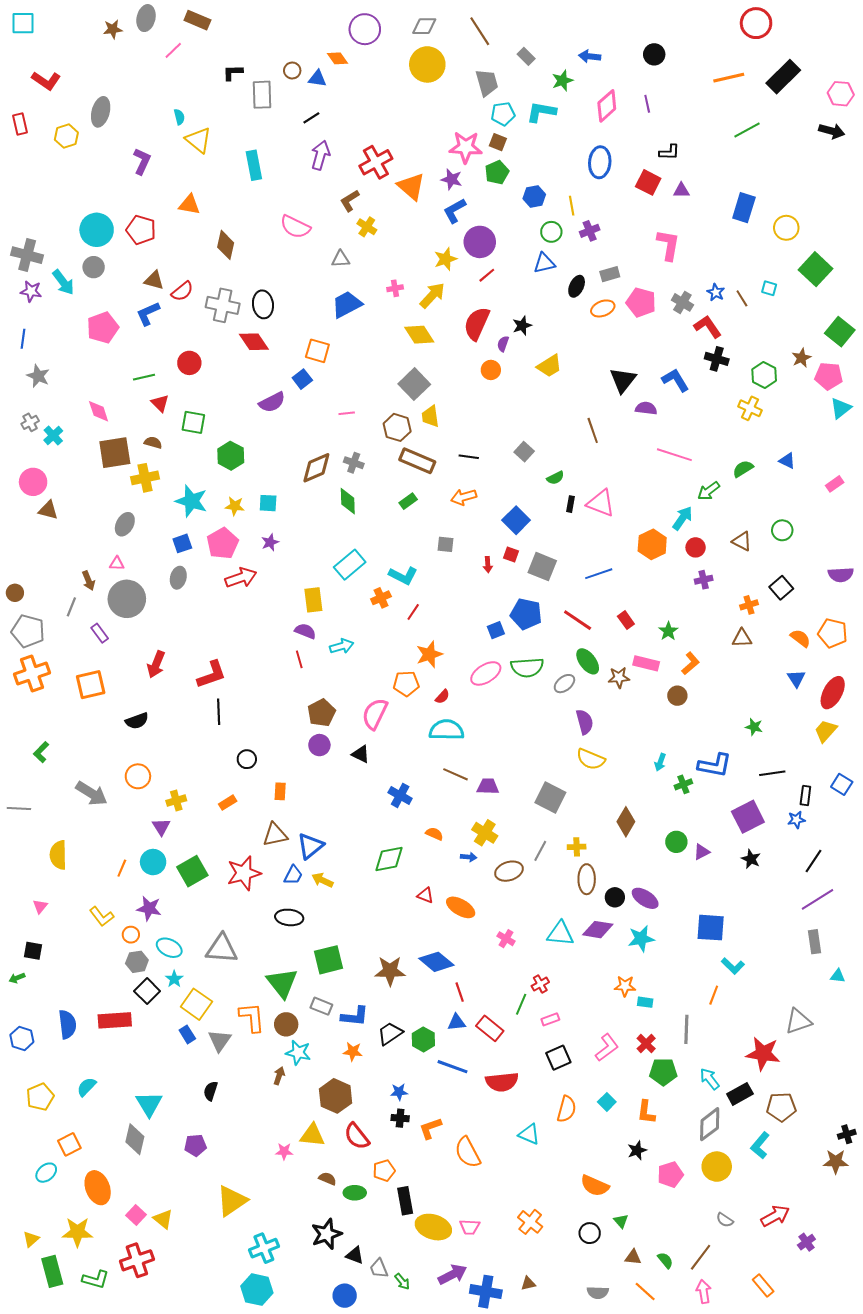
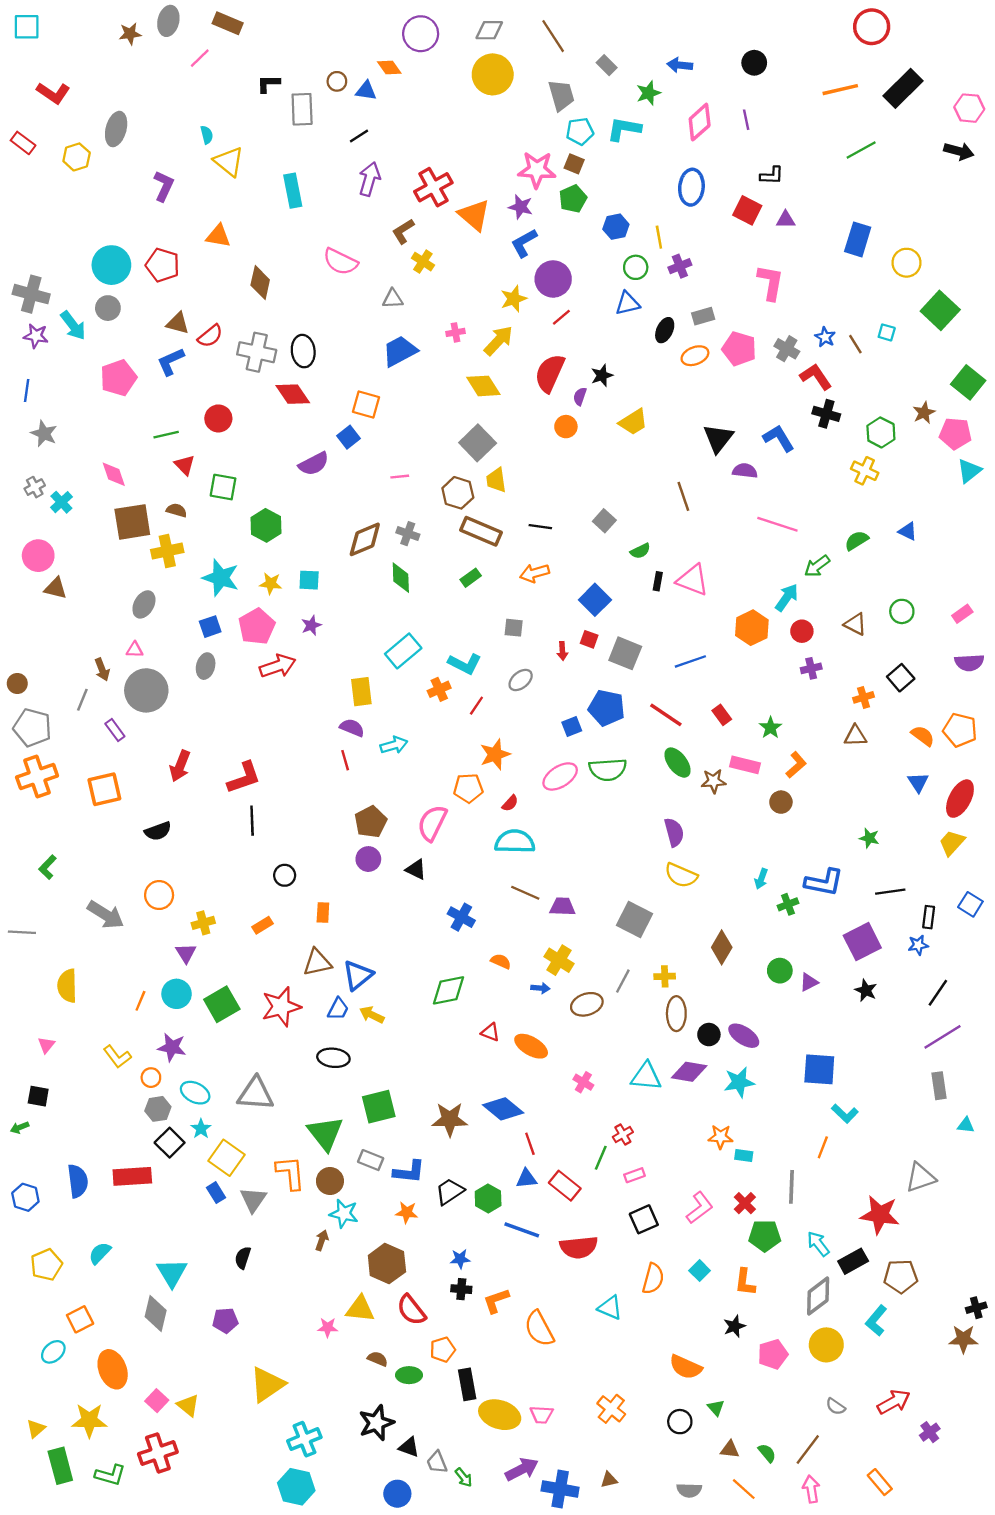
red rectangle: (20, 124) -> (23, 143), turned -40
pink rectangle: (835, 484) -> (962, 614), moved
gray ellipse: (564, 684) -> (521, 680), moved

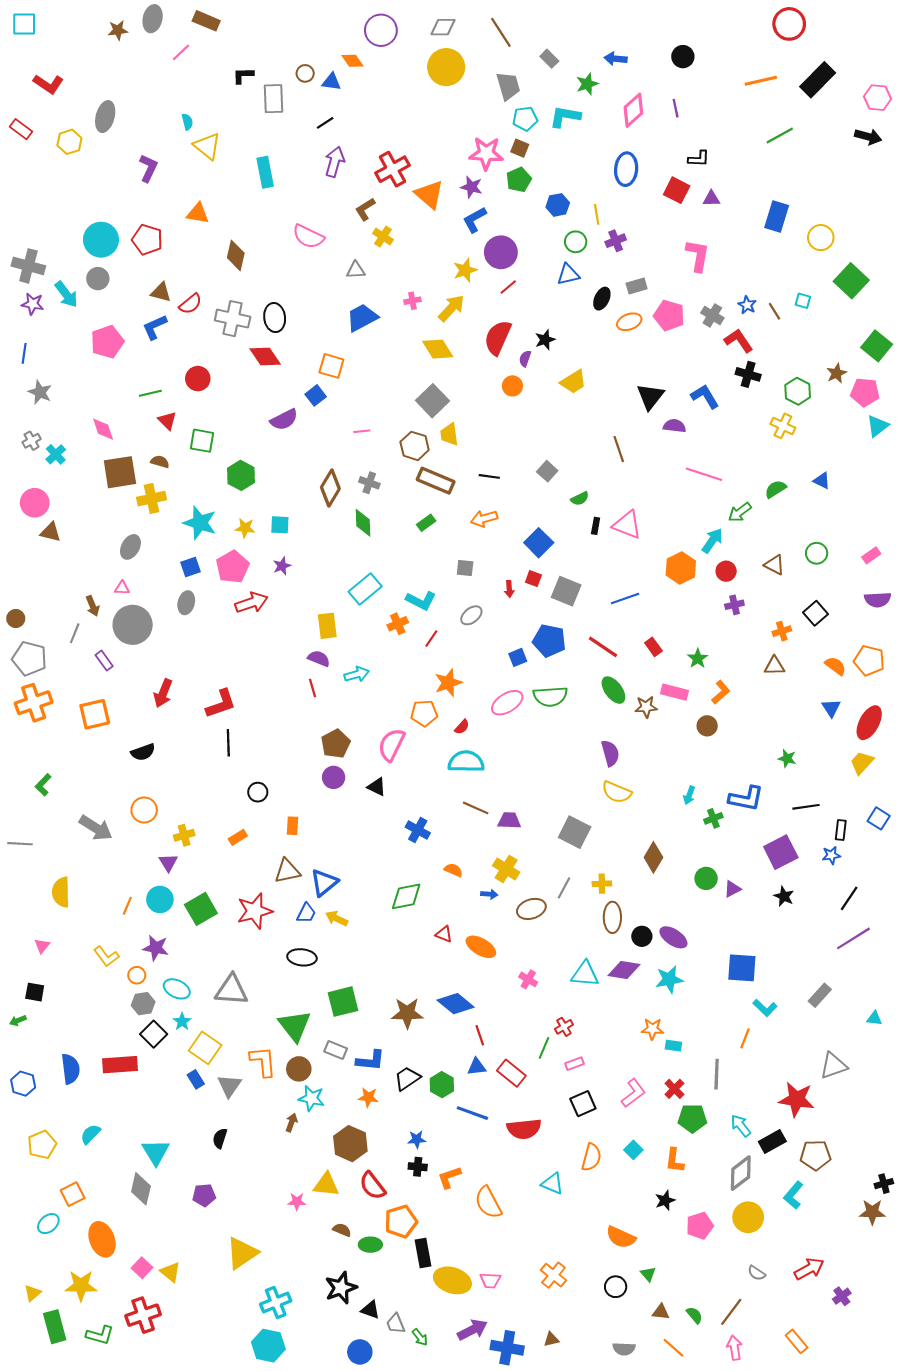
brown diamond: (365, 539) -> (330, 488), turned -36
gray rectangle: (939, 1086) -> (820, 995), moved, turned 50
orange pentagon: (443, 1350) -> (401, 1221), size x1.4

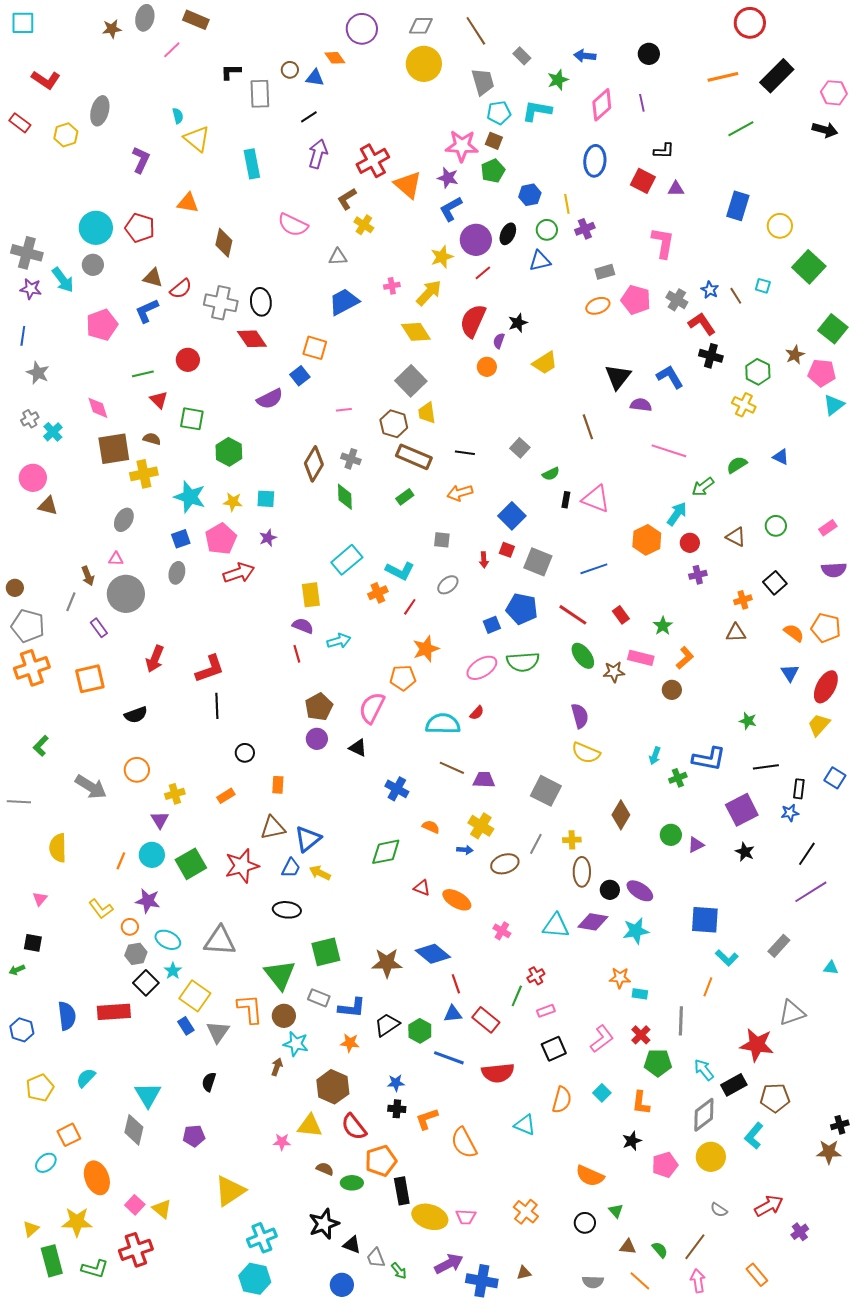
black ellipse: (602, 299) -> (508, 234), moved
red semicircle: (462, 727) -> (477, 713), moved

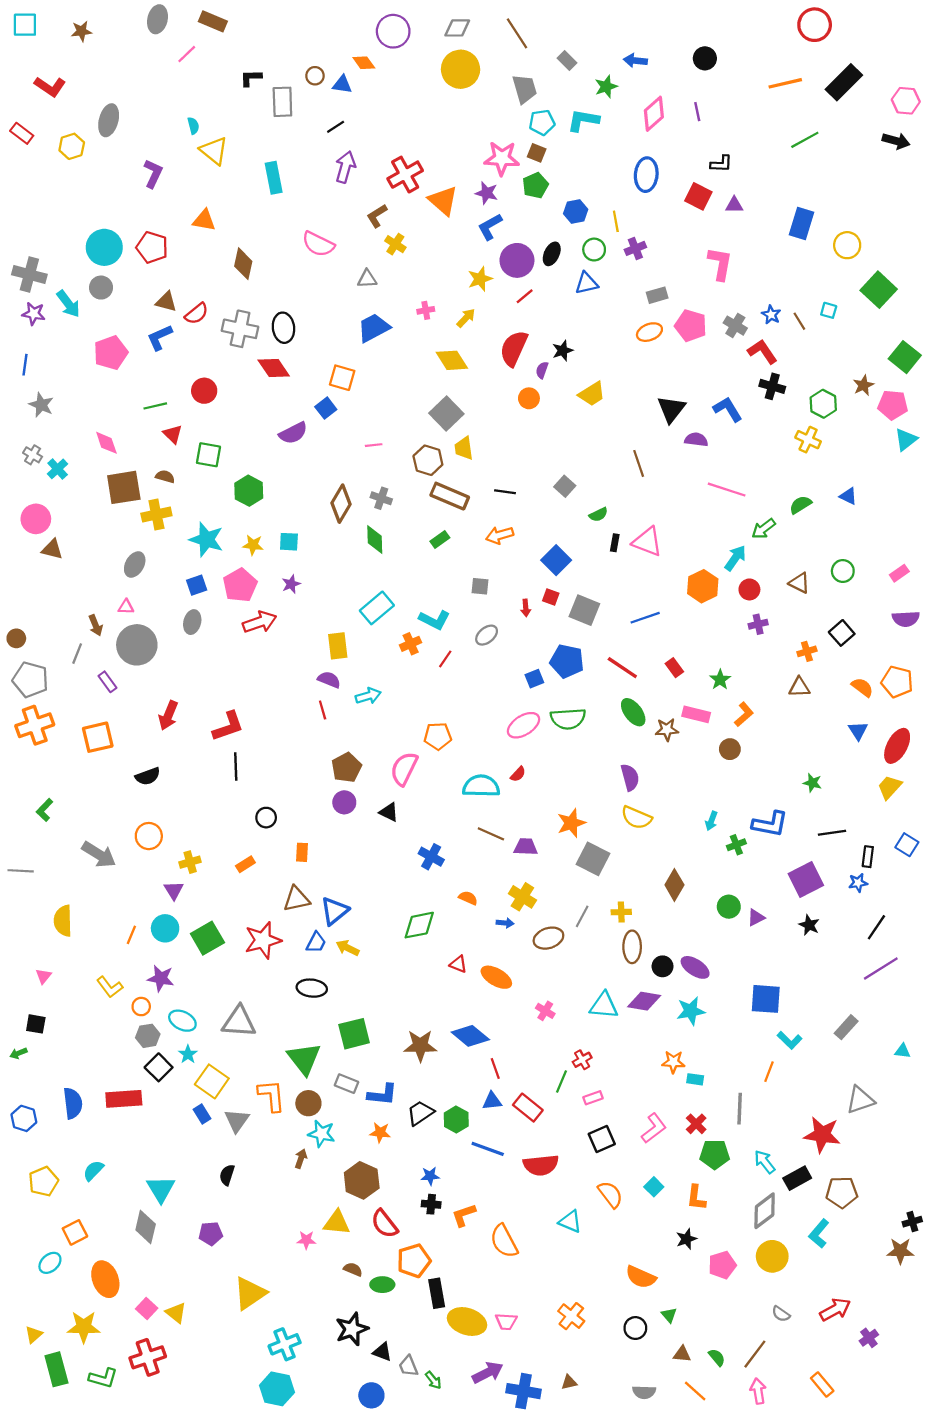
brown star: (112, 29) -> (81, 31), moved
yellow arrow: (429, 293) -> (466, 318), size x0.7
gray cross: (30, 419) -> (33, 455), turned -30
orange star: (426, 649) -> (571, 823), moved
orange semicircle: (562, 1100) -> (610, 1194), turned -52

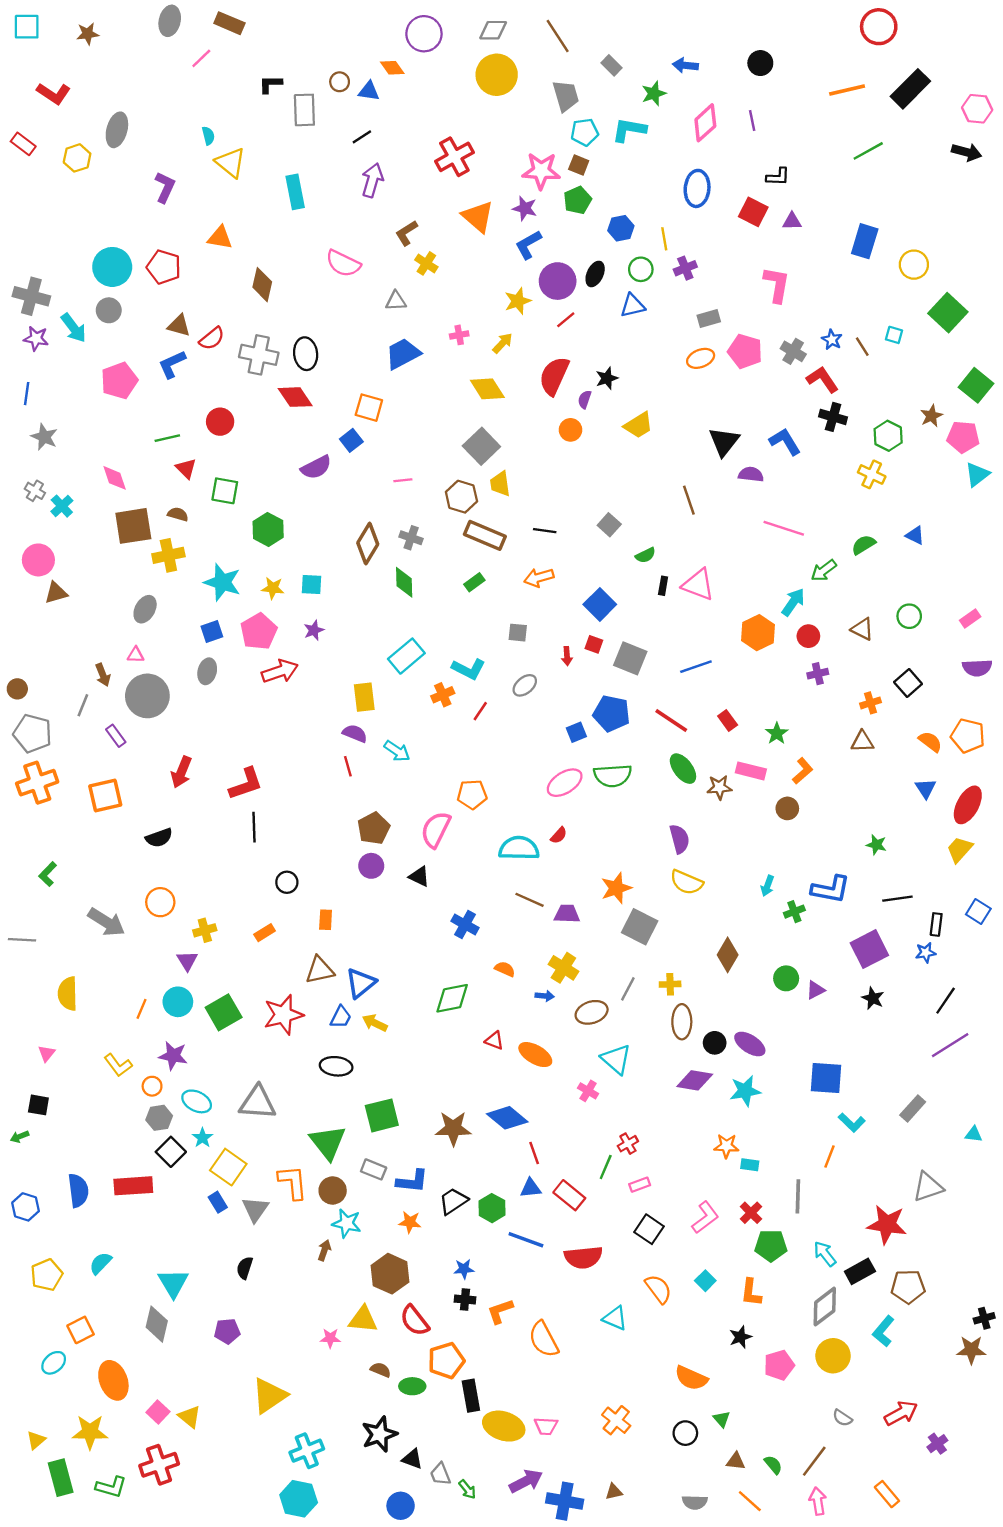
red cross: (405, 175) -> (454, 157), moved
brown triangle: (52, 549) -> (56, 593), turned -30
cyan arrow: (368, 696) -> (397, 751), turned 50
cyan triangle: (604, 1005) -> (616, 1059), moved, turned 36
black square: (602, 1139) -> (649, 1229), turned -32

